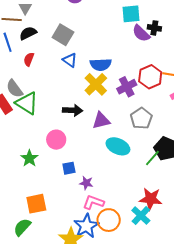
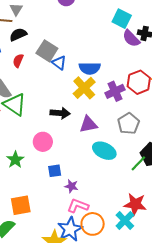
cyan square: (131, 14) -> (122, 19), turned 30
gray square: (63, 35) -> (47, 51), moved

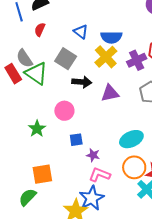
gray square: (47, 51) -> (66, 59), moved
cyan ellipse: (104, 151) -> (131, 139), moved, turned -50
orange circle: (93, 224) -> (134, 167), moved

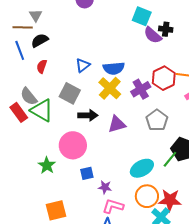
blue triangle: (81, 32) -> (83, 65), turned 49
pink circle: (64, 111) -> (73, 145), size x1.4

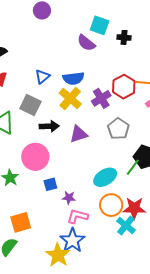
purple semicircle: (153, 35) -> (86, 43), moved

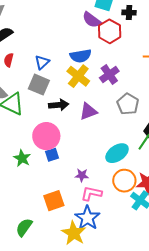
blue triangle: (42, 76) -> (42, 62), moved
red hexagon: (124, 87) -> (110, 31), moved
blue square: (50, 184) -> (52, 155), moved
orange square: (21, 222) -> (54, 201), moved

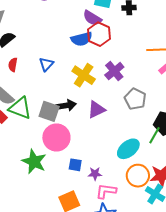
red hexagon: (110, 31) -> (99, 34), moved
blue semicircle: (81, 56) -> (82, 39), moved
gray square: (39, 85) -> (49, 111), moved
blue square: (52, 155) -> (75, 165), moved, turned 32
green star: (22, 158) -> (34, 162), size x1.4

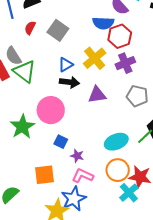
red hexagon: (99, 34) -> (120, 36), moved
blue triangle: (46, 64) -> (66, 65), moved
gray pentagon: (135, 99) -> (137, 96), turned -30
gray square: (49, 111) -> (58, 30), moved

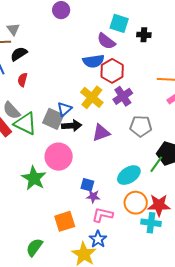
gray square: (58, 30) -> (53, 119), moved
blue square: (61, 142) -> (87, 185), moved
cyan cross: (129, 193) -> (151, 223), turned -30
blue star: (74, 199) -> (98, 239), size x0.7

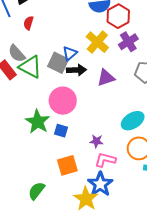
blue square: (87, 185) -> (61, 131), moved
blue star: (98, 239) -> (100, 184), size x1.4

